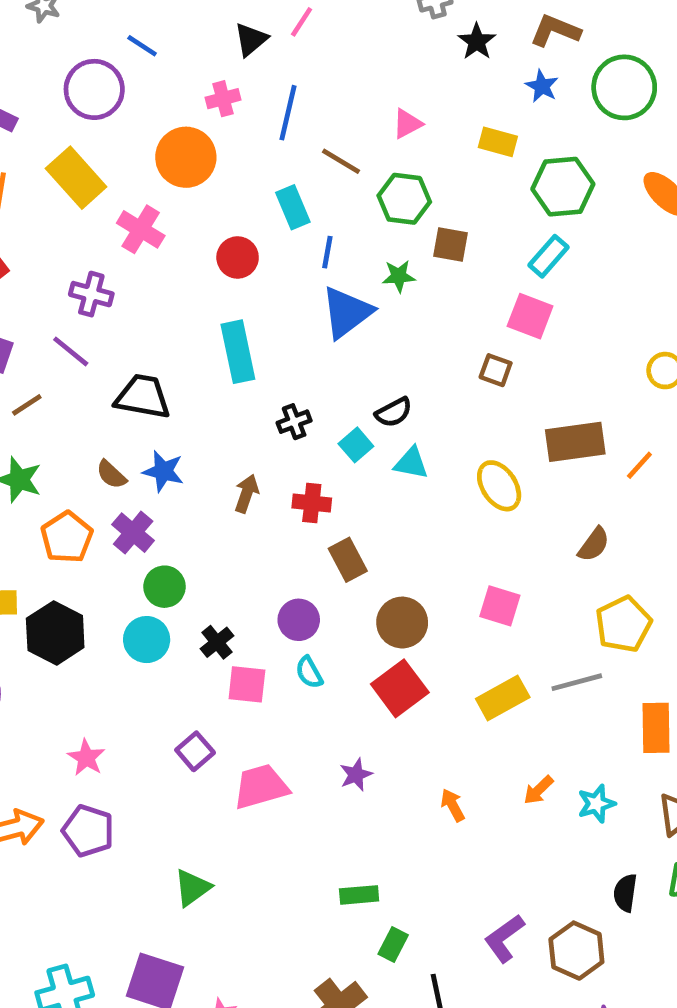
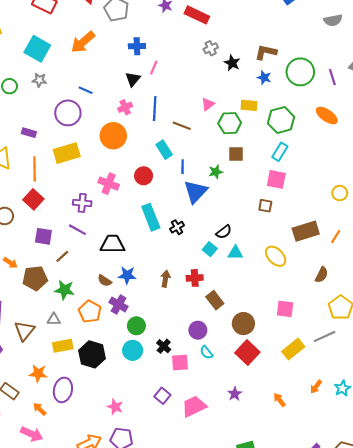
yellow rectangle: (76, 178) -> (67, 153), turned -55
green hexagon: (404, 199) -> (230, 123), moved
pink cross: (141, 229) -> (109, 184), moved
black cross: (294, 422) -> (177, 227), moved

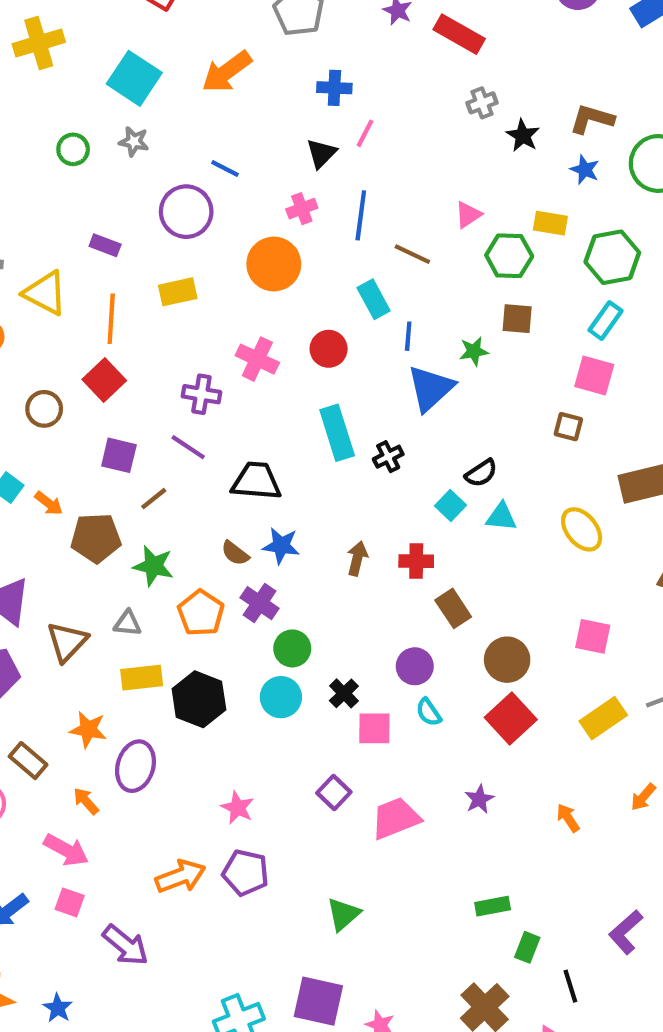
yellow rectangle: (67, 153) -> (178, 292), size x0.7

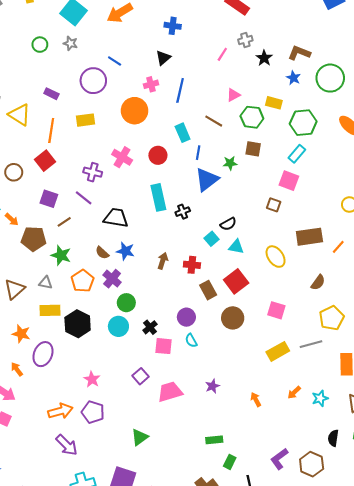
pink line: (365, 133) -> (222, 54), moved
brown line: (412, 254) -> (214, 121), moved
red square: (511, 718) -> (236, 281), moved
purple arrow: (125, 945) -> (67, 445), moved

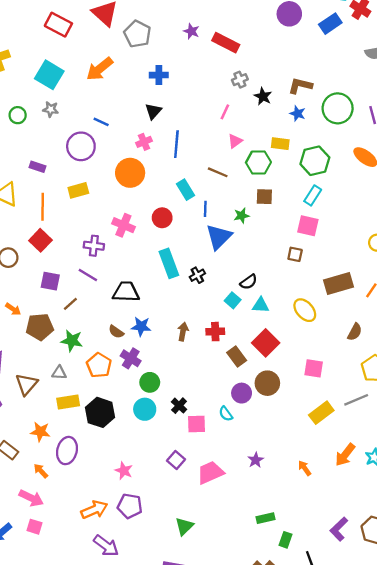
pink line: (222, 54) -> (225, 112), moved
purple circle: (186, 317) -> (242, 393), moved
orange arrow: (294, 392) -> (345, 455), size x1.5

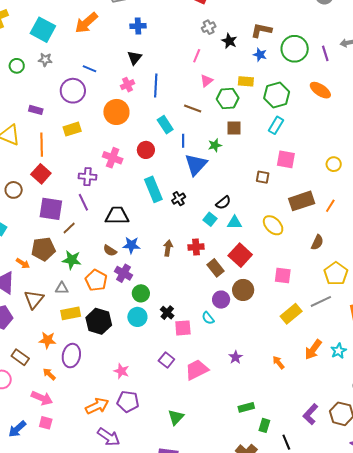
pink square: (308, 226) -> (286, 159), moved
purple line: (88, 275) -> (83, 202), turned 36
purple square: (50, 281) -> (51, 209), size x1.4
orange arrow: (13, 309) -> (23, 263), moved

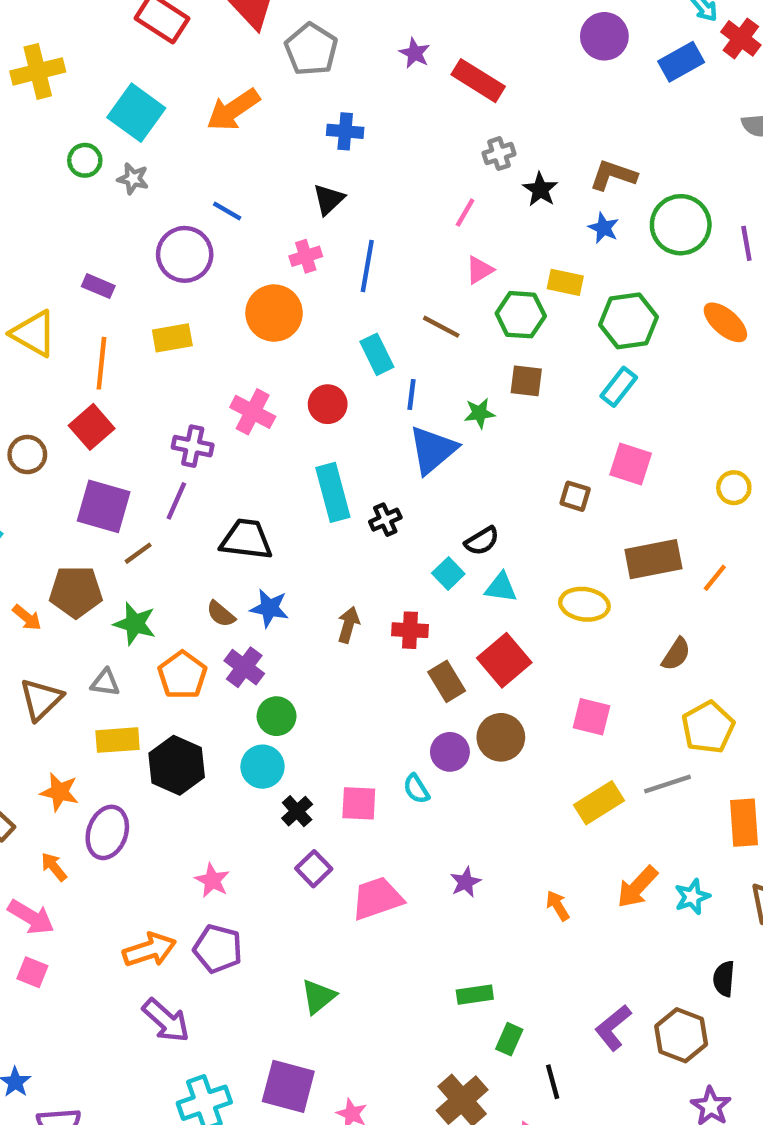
green circle: (17, 66) -> (85, 160), moved
purple line: (83, 202) -> (176, 501), turned 42
yellow ellipse: (273, 225) -> (584, 604), turned -45
black cross: (167, 313) -> (297, 811), moved

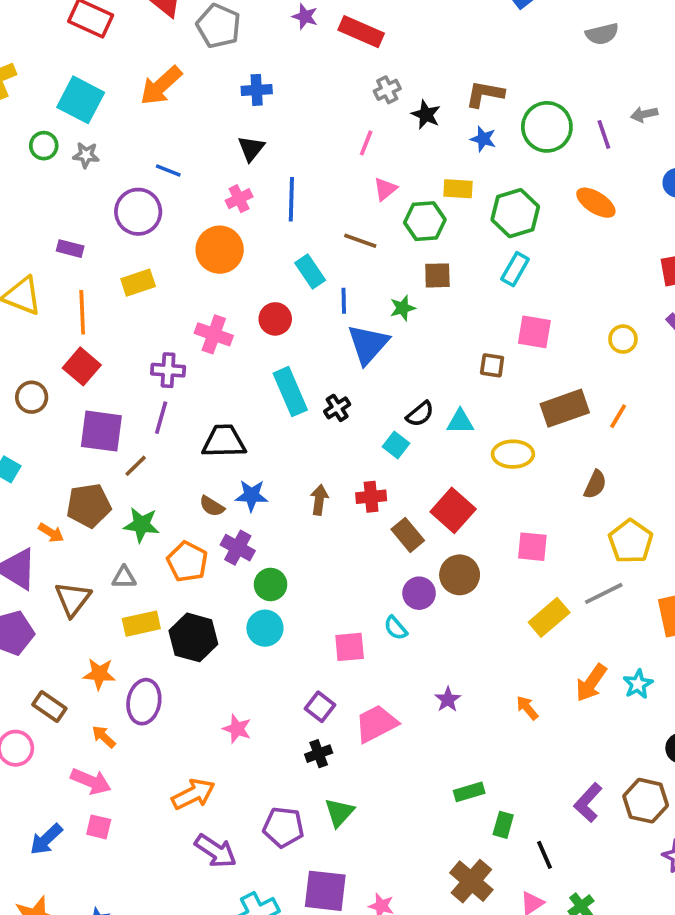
cyan triangle: (501, 588) -> (460, 422), moved
black cross: (297, 811) -> (319, 754), moved, turned 30
purple pentagon: (218, 949) -> (283, 827), moved

